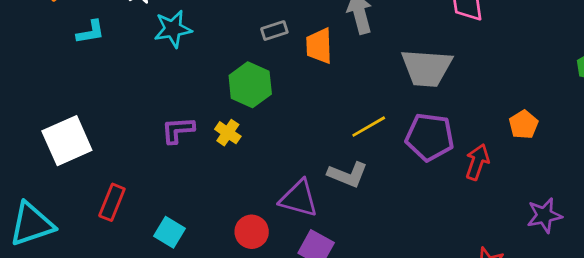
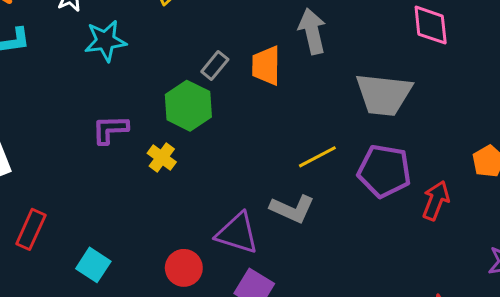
gray rectangle: (274, 31) -> (215, 66), moved, turned -35
purple L-shape: (178, 130) -> (110, 129), moved

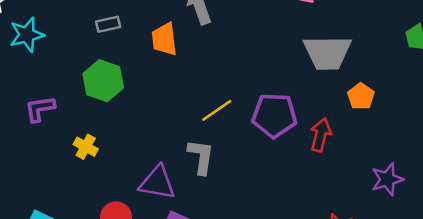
gray rectangle: (215, 66) -> (108, 24), moved, turned 45
gray trapezoid: (384, 95) -> (327, 53), moved
yellow cross: (162, 158) -> (86, 147), moved
gray L-shape: (292, 209) -> (201, 157), turned -99

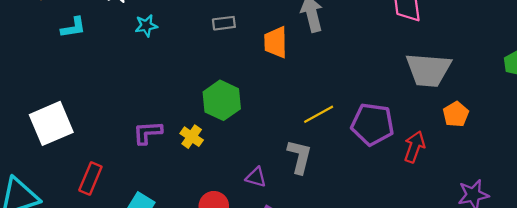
cyan star: (27, 35) -> (146, 26), size x0.7
green hexagon: (103, 81) -> (222, 100), moved
purple L-shape: (40, 109) -> (148, 133), moved
purple triangle: (157, 183) -> (256, 177), size x0.6

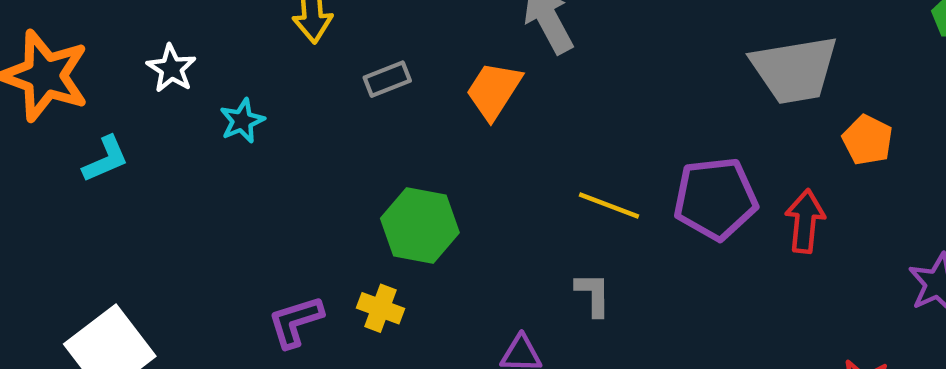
orange trapezoid: (276, 42) -> (494, 90), turned 48
yellow line: (319, 114) -> (609, 206), turned 64
gray L-shape: (300, 157) -> (593, 294), size x0.7

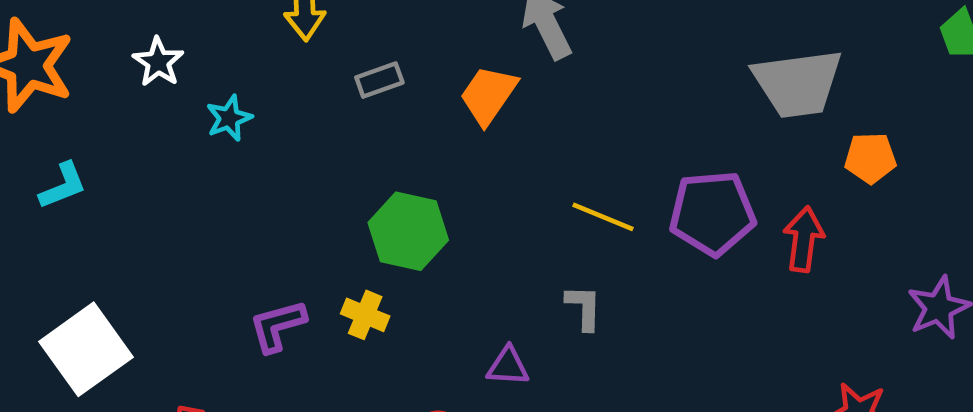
orange pentagon: (868, 140) -> (870, 158), turned -30
cyan L-shape: (106, 159) -> (63, 186), moved

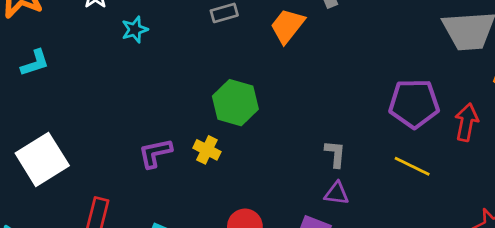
yellow line: (603, 217) -> (412, 166), moved
purple triangle: (508, 366) -> (337, 193), moved

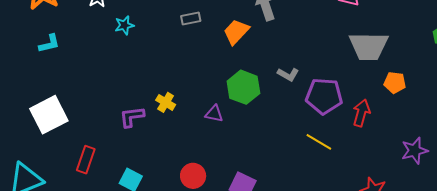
green hexagon: (235, 103) -> (243, 87), moved
yellow cross: (207, 150) -> (166, 102), moved
gray L-shape: (335, 154) -> (288, 74), moved, turned 110
purple triangle: (337, 193) -> (214, 114), moved

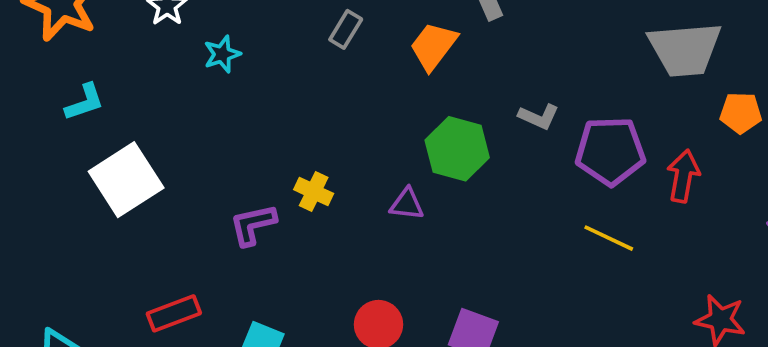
gray rectangle: (191, 19) -> (346, 29), turned -42
white square: (49, 115) -> (126, 180), moved
red rectangle: (86, 160) -> (174, 313), turned 56

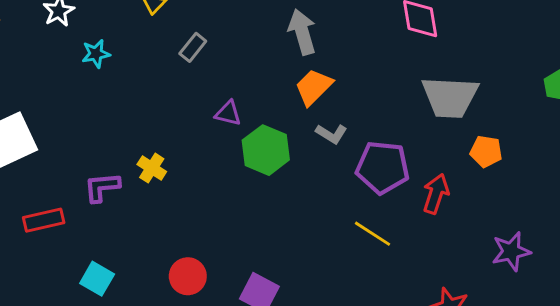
orange trapezoid: (433, 46) -> (314, 87), moved
purple triangle: (407, 204) -> (228, 113), moved
red rectangle: (174, 313) -> (44, 220), moved

